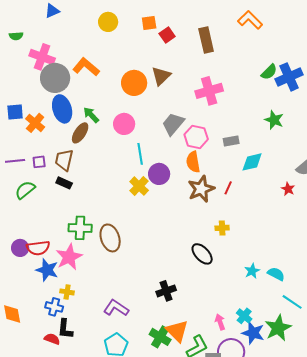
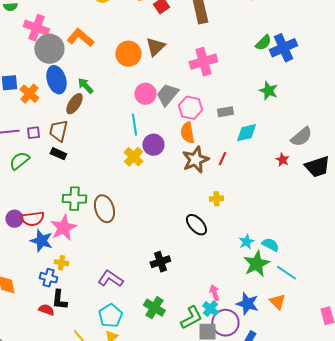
pink circle: (124, 124) -> (145, 94), moved
cyan cross: (244, 316) -> (210, 309), moved
green star: (278, 328) -> (256, 264), moved
orange triangle: (177, 331) -> (277, 302), moved, size x0.7

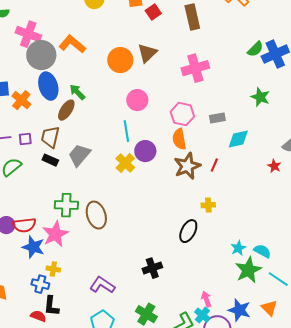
gray trapezoid: (167, 95) -> (79, 155), moved
black ellipse: (196, 225) -> (188, 231), turned 70

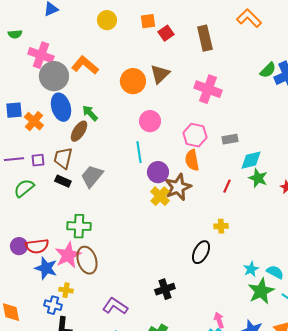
pink cross: (195, 68) -> (208, 89), turned 36
green star: (260, 97) -> (258, 178), moved
yellow cross: (125, 163) -> (160, 196), moved
brown star: (187, 166) -> (178, 187), moved
brown ellipse: (96, 215) -> (87, 260), moved

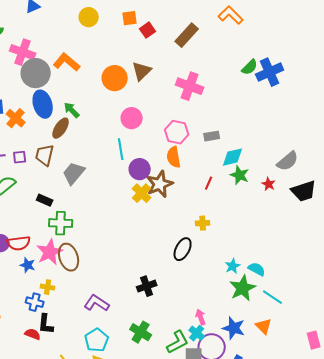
brown rectangle: (205, 38) -> (187, 35), turned 55
black rectangle: (63, 181) -> (45, 200), moved
blue star: (46, 268) -> (28, 265), size x0.7

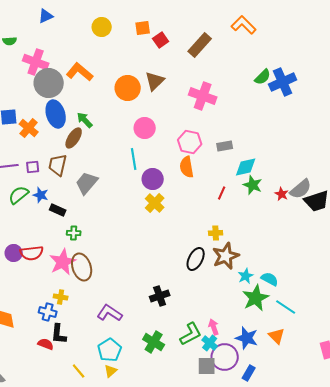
gray semicircle: (288, 161) -> (301, 189), moved
brown star: (160, 184) -> (226, 256), moved
green cross: (61, 223) -> (74, 233), size x0.6
blue star: (28, 265) -> (41, 195), moved
green L-shape: (178, 342) -> (191, 334), moved

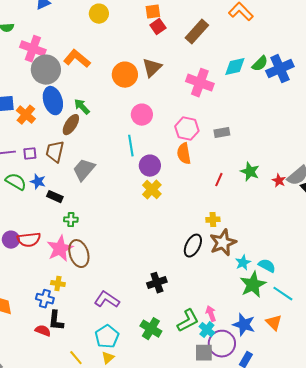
orange square: (143, 28) -> (153, 12), moved
cyan diamond: (246, 167) -> (235, 67), moved
green semicircle: (19, 195) -> (16, 182), turned 70

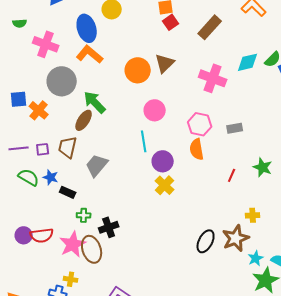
gray circle: (46, 70) -> (62, 81), moved
blue ellipse: (53, 101) -> (87, 28), moved
green arrow: (82, 107) -> (95, 102), size x1.4
yellow cross: (213, 220) -> (253, 215), moved
black cross: (157, 283) -> (109, 227), moved

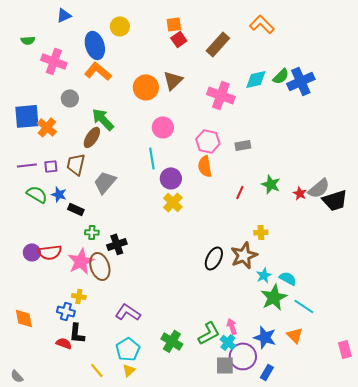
gray circle: (62, 81) -> (70, 98), size x0.6
blue square: (19, 99) -> (27, 116), size x1.5

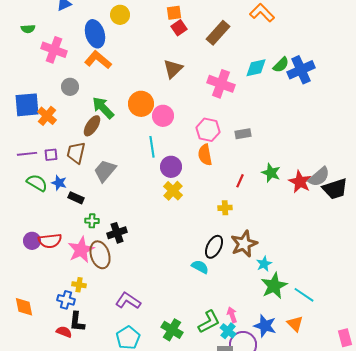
orange circle: (146, 87) -> (141, 104), moved
red star: (300, 193) -> (300, 182), size x1.6
yellow cross: (261, 232) -> (225, 208), moved
cyan semicircle: (288, 278) -> (200, 267), moved

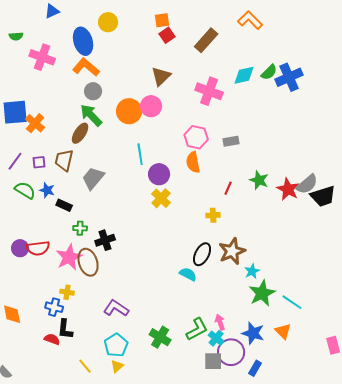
gray circle: (70, 87) -> (93, 91), moved
pink circle: (163, 116) -> (151, 106), moved
purple line: (27, 154) -> (15, 161), turned -48

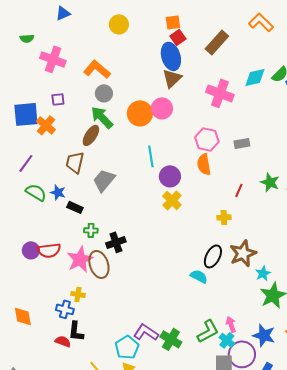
blue ellipse: (83, 41) -> (171, 56), moved
purple square: (39, 162) -> (58, 99), moved
purple L-shape: (116, 308) -> (146, 332), moved

